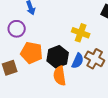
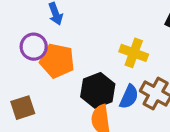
orange pentagon: (32, 53) -> (57, 61), moved

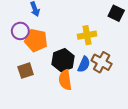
yellow cross: (134, 53) -> (87, 35), turned -30
brown square: (23, 108) -> (26, 71), moved

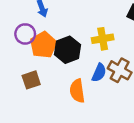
orange pentagon: (36, 40) -> (43, 45), turned 30
black hexagon: (63, 60) -> (68, 50), moved

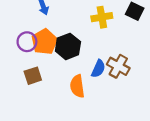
purple circle: (25, 34) -> (27, 42), moved
yellow cross: (103, 39) -> (102, 17), moved

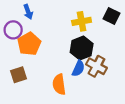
purple circle: (27, 42) -> (13, 30), moved
black hexagon: (68, 46) -> (82, 48), moved

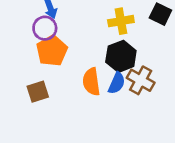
purple circle: (13, 30) -> (45, 28), moved
orange semicircle: (59, 84) -> (91, 82), moved

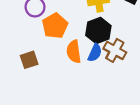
orange pentagon: (52, 51) -> (55, 26), moved

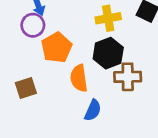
brown cross: (115, 50) -> (128, 77), turned -30
blue semicircle: (95, 53) -> (93, 110), moved

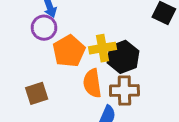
yellow cross: (108, 18) -> (103, 48), moved
brown cross: (128, 77) -> (124, 91), moved

